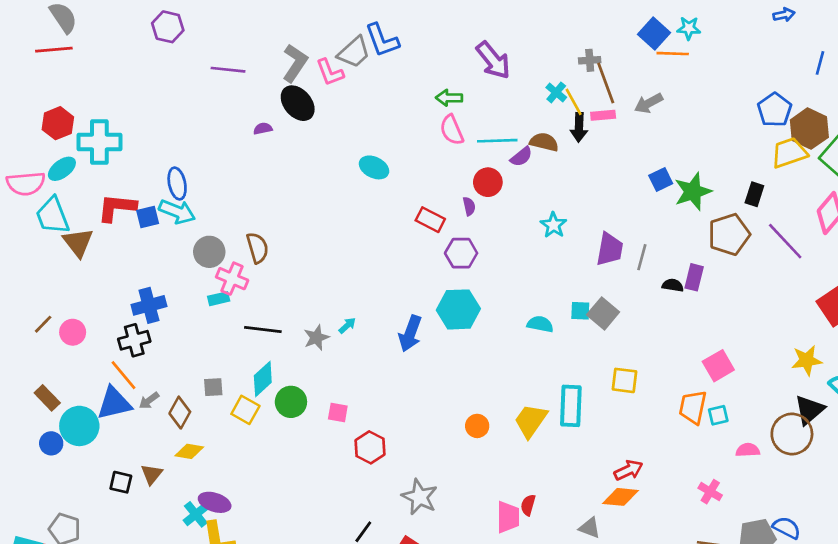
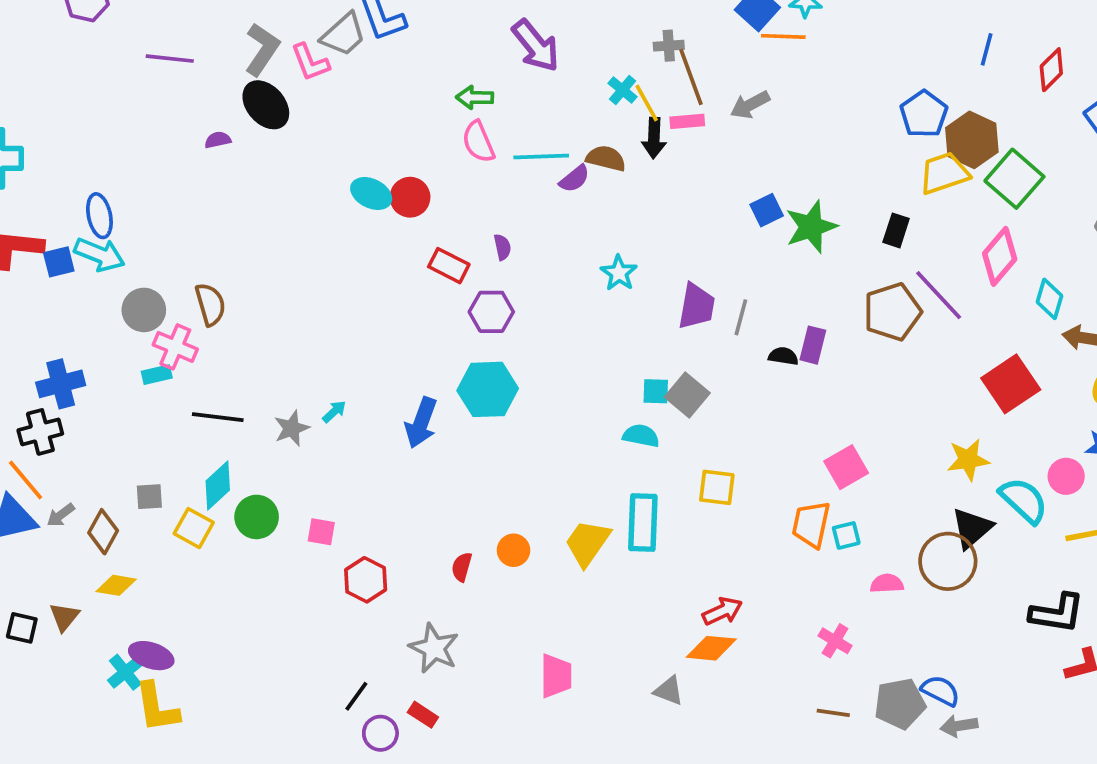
red circle: (488, 182) -> (410, 197), moved
brown pentagon: (729, 234) -> (892, 312), moved
cyan semicircle: (540, 324) -> (641, 436), moved
red semicircle: (528, 505) -> (462, 567), moved

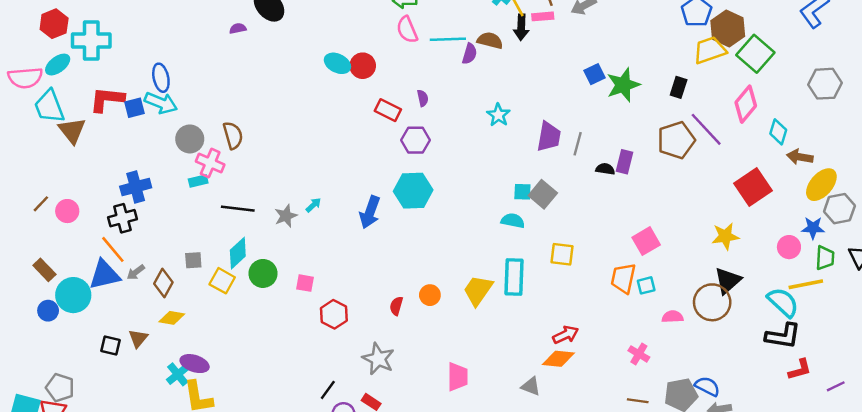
purple semicircle: (574, 179) -> (470, 54), turned -35
cyan semicircle: (1024, 500) -> (783, 302), moved

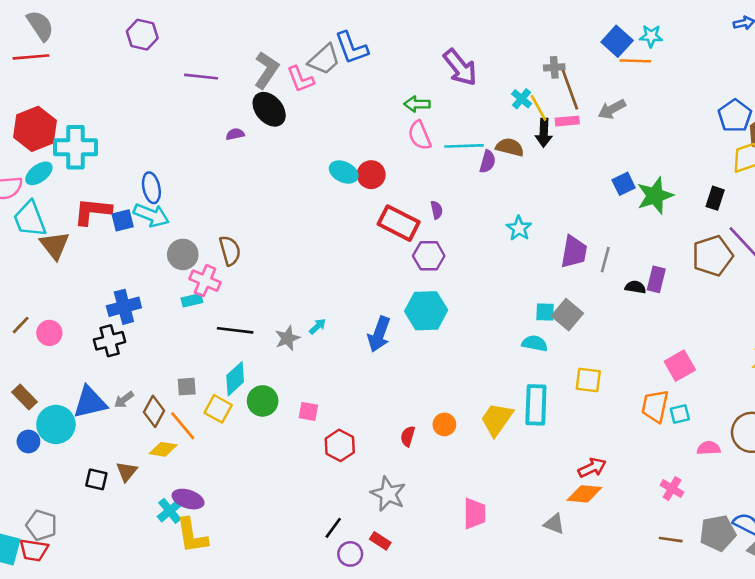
red hexagon: (54, 24) -> (35, 129), size x1.4
red rectangle: (388, 110) -> (399, 223), size x1.4
orange line: (113, 249) -> (183, 426), moved

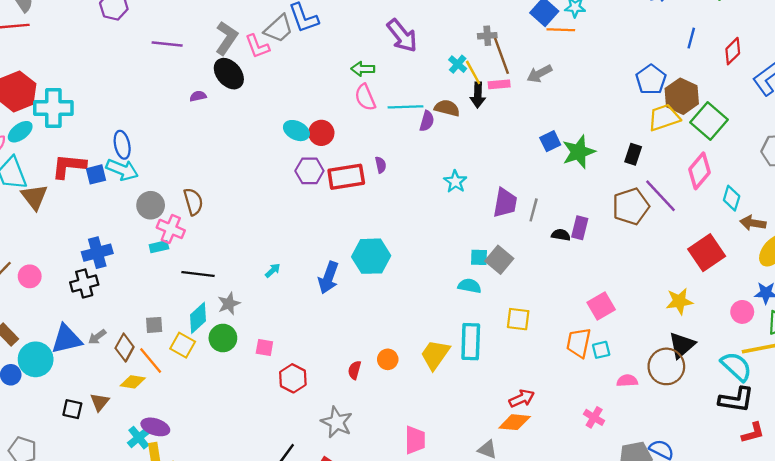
red rectangle: (399, 223) -> (346, 177), turned -36
purple hexagon: (429, 256) -> (309, 171), moved
gray star: (287, 338) -> (229, 304), moved

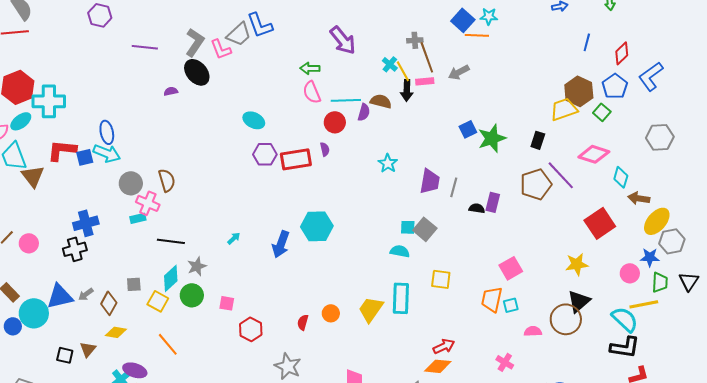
blue pentagon: (651, 80) -> (615, 86), moved
green square: (709, 121) -> (602, 112), size x0.6
red circle: (321, 133) -> (335, 122), moved
pink diamond: (700, 171) -> (594, 154), turned 68
orange line: (151, 361) -> (168, 344), moved

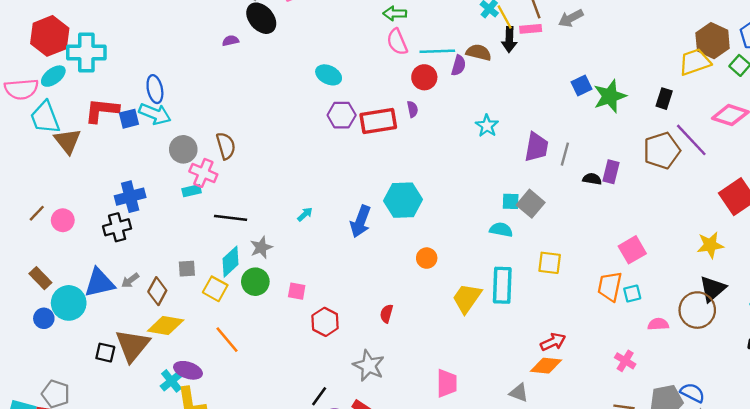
orange circle: (331, 313) -> (427, 258), moved
yellow diamond: (116, 332) -> (166, 325), size x1.4
brown triangle: (88, 349) -> (132, 345), size x1.8

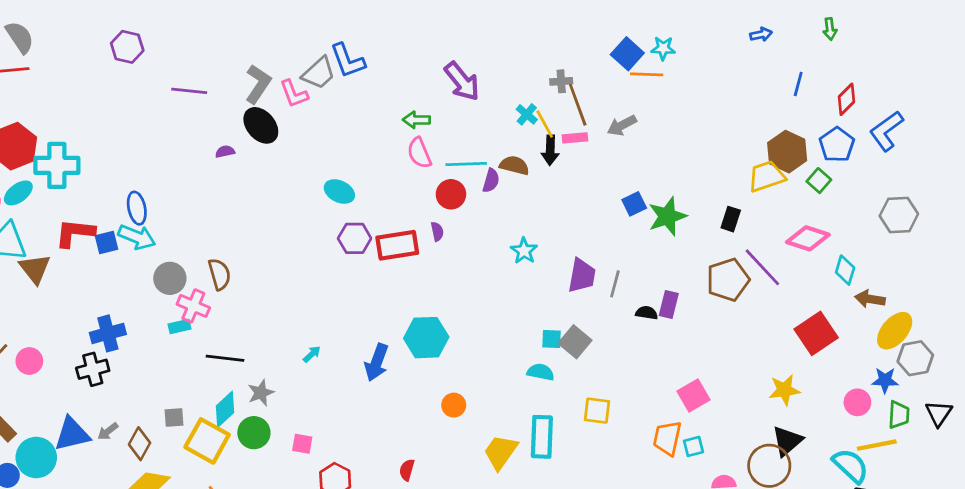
yellow square: (215, 289) -> (207, 441), size x1.5

